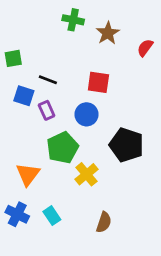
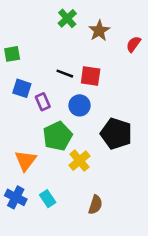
green cross: (73, 20) -> (67, 18), turned 36
black line: (48, 80) -> (65, 74), moved

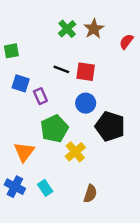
green cross: (67, 18) -> (67, 29), moved
blue circle: (80, 105) -> (86, 103), moved

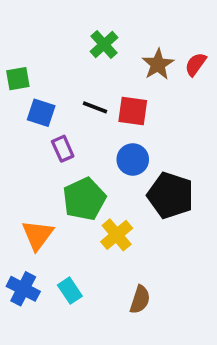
brown star: (94, 29) -> (158, 64), moved
blue square: (21, 83) -> (41, 113), moved

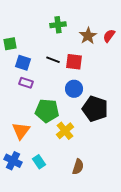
green cross: (104, 45) -> (58, 25), turned 35
purple rectangle: (63, 149) -> (26, 83), moved, turned -48
green pentagon: (84, 199) -> (47, 111), turned 30

